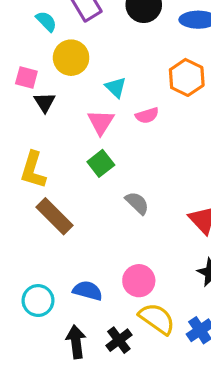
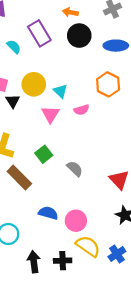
yellow circle: (71, 58) -> (34, 84), moved
green square: (101, 163) -> (44, 154), moved
blue semicircle: (88, 291) -> (48, 213), moved
black cross: (119, 340) -> (63, 261), turned 35

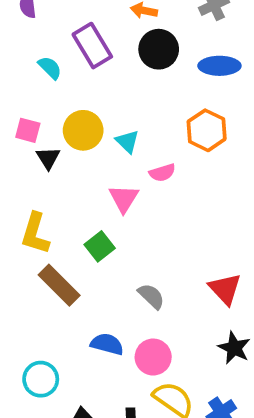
pink triangle: (50, 114) -> (124, 199), moved
gray semicircle: (75, 169) -> (151, 296), moved

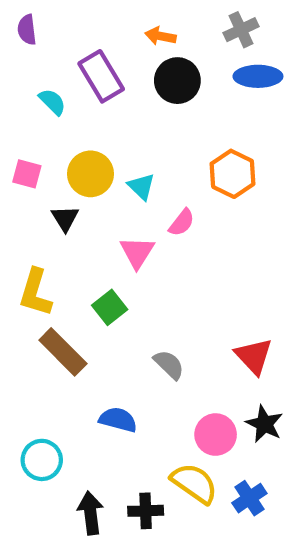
blue ellipse: (219, 66) -> (258, 76), moved
black triangle: (48, 158) -> (65, 218), moved
pink semicircle: (162, 173) -> (182, 223), turned -35
pink circle: (153, 357) -> (216, 435), moved

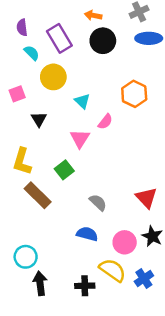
purple semicircle: (27, 30) -> (22, 27), moved
pink square: (27, 174) -> (17, 94), turned -35
yellow circle: (91, 174) -> (53, 77), moved
blue semicircle: (118, 420) -> (87, 234), moved
black arrow: (91, 513) -> (40, 283), moved

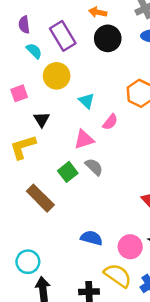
pink triangle: (80, 139) -> (84, 139), turned 40
yellow L-shape: (22, 161) -> (23, 147), moved, turned 56
gray semicircle: (98, 202) -> (94, 167), moved

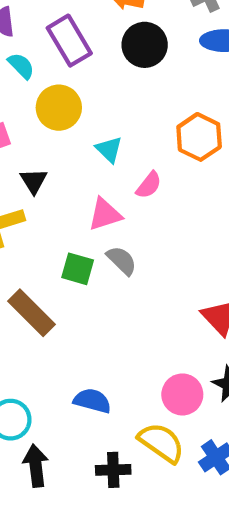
green square: (68, 172) -> (78, 269), turned -36
blue semicircle: (91, 238) -> (92, 401), moved

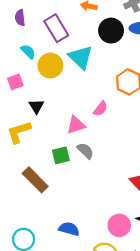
black circle: (145, 45) -> (111, 31), moved
cyan semicircle: (21, 66) -> (28, 52), moved
cyan triangle: (109, 149) -> (81, 57), moved, size x1.6
green square: (78, 269) -> (61, 155), turned -30

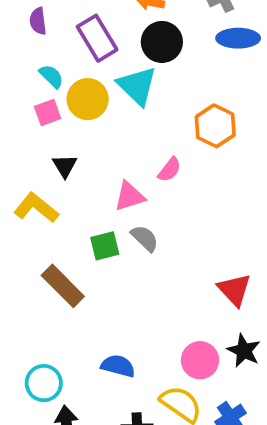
black circle: (111, 31) -> (162, 42), moved
pink square: (15, 82) -> (48, 112), moved
yellow L-shape: (19, 132) -> (36, 208), turned 56

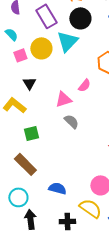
cyan semicircle: (51, 76) -> (11, 34), moved
cyan triangle: (137, 86) -> (67, 41), turned 30
green square: (105, 246) -> (31, 133), moved
brown rectangle: (63, 286) -> (25, 164), moved

